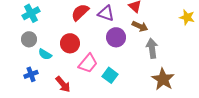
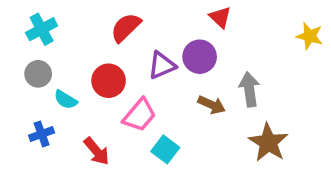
purple triangle: (106, 13) -> (162, 65), moved, turned -42
brown arrow: (140, 26) -> (212, 105), moved
purple circle: (116, 37) -> (200, 57), moved
cyan square: (110, 75) -> (165, 149), moved

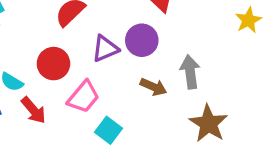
yellow star: (310, 36) -> (248, 20), turned 30
red arrow: (97, 151) -> (33, 110), moved

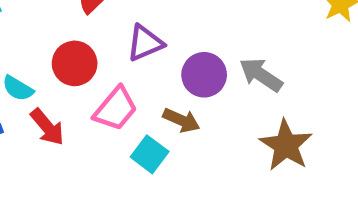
purple circle: (142, 40) -> (204, 75), moved
gray arrow: (190, 72) -> (261, 75), turned -48
brown arrow: (153, 87) -> (181, 120), moved

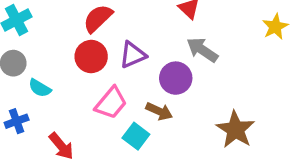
red circle: (75, 63) -> (91, 57), moved
gray arrow: (261, 75) -> (202, 50), moved
red arrow: (47, 127) -> (61, 146), moved

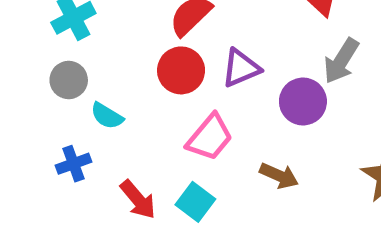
gray arrow: (202, 50) -> (341, 61), turned -92
brown arrow: (159, 111) -> (279, 176), moved
cyan square: (136, 136) -> (195, 202), moved

